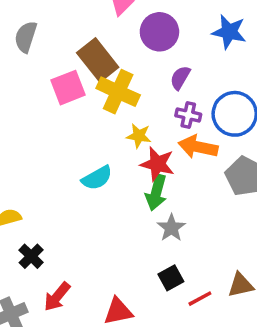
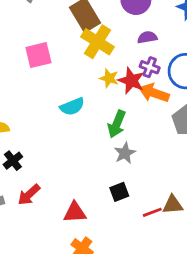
purple semicircle: (180, 78) -> (147, 37), turned 42
pink square: (68, 88) -> (38, 55), moved
red star: (157, 164) -> (131, 81), moved
red line: (200, 299) -> (152, 212), moved

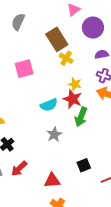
yellow cross: (98, 42) -> (66, 58), size x0.6
red star: (131, 81) -> (73, 99), moved
gray star: (125, 153) -> (54, 134), moved

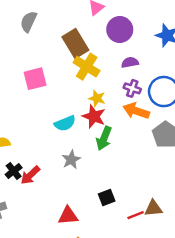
yellow cross: (66, 58) -> (87, 67), size x1.5
red arrow: (19, 169) -> (30, 175), moved

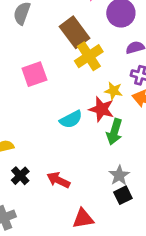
yellow cross: (87, 67) -> (89, 56), turned 30
yellow star: (97, 98) -> (114, 91), moved
gray star: (71, 160) -> (119, 175), moved
red arrow: (30, 175) -> (58, 180), moved, turned 75

